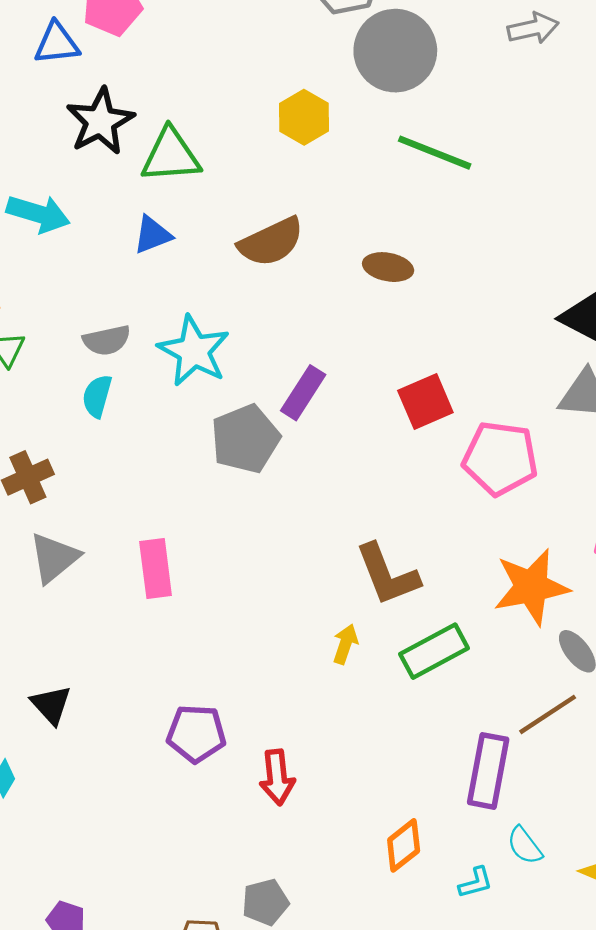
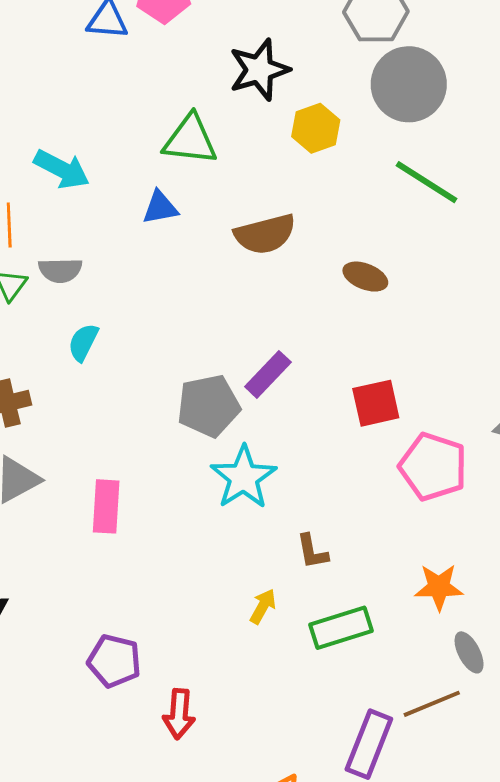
black star: (100, 121) -> (259, 70), moved
gray semicircle: (107, 340) -> (60, 270), moved
cyan star: (194, 351) -> (243, 477), moved
brown L-shape: (387, 575) -> (312, 552), size x0.6
orange star: (531, 587) -> (439, 587), size x0.7

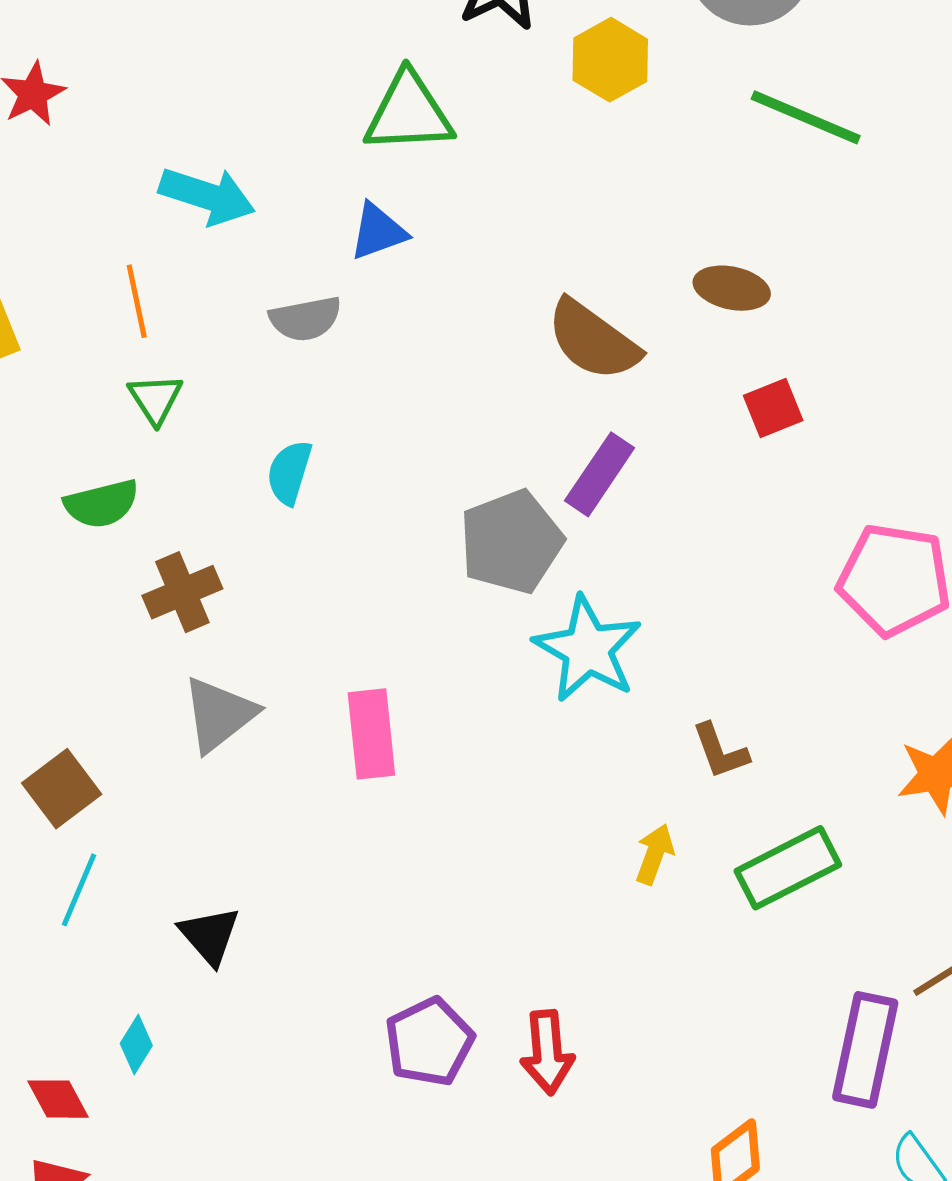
brown semicircle: (265, 234) -> (593, 340), moved, turned 60
gray semicircle: (60, 270) -> (305, 319), moved
red square: (376, 403) -> (773, 408), moved, size x0.7
purple pentagon: (114, 661) -> (429, 1042), moved, turned -30

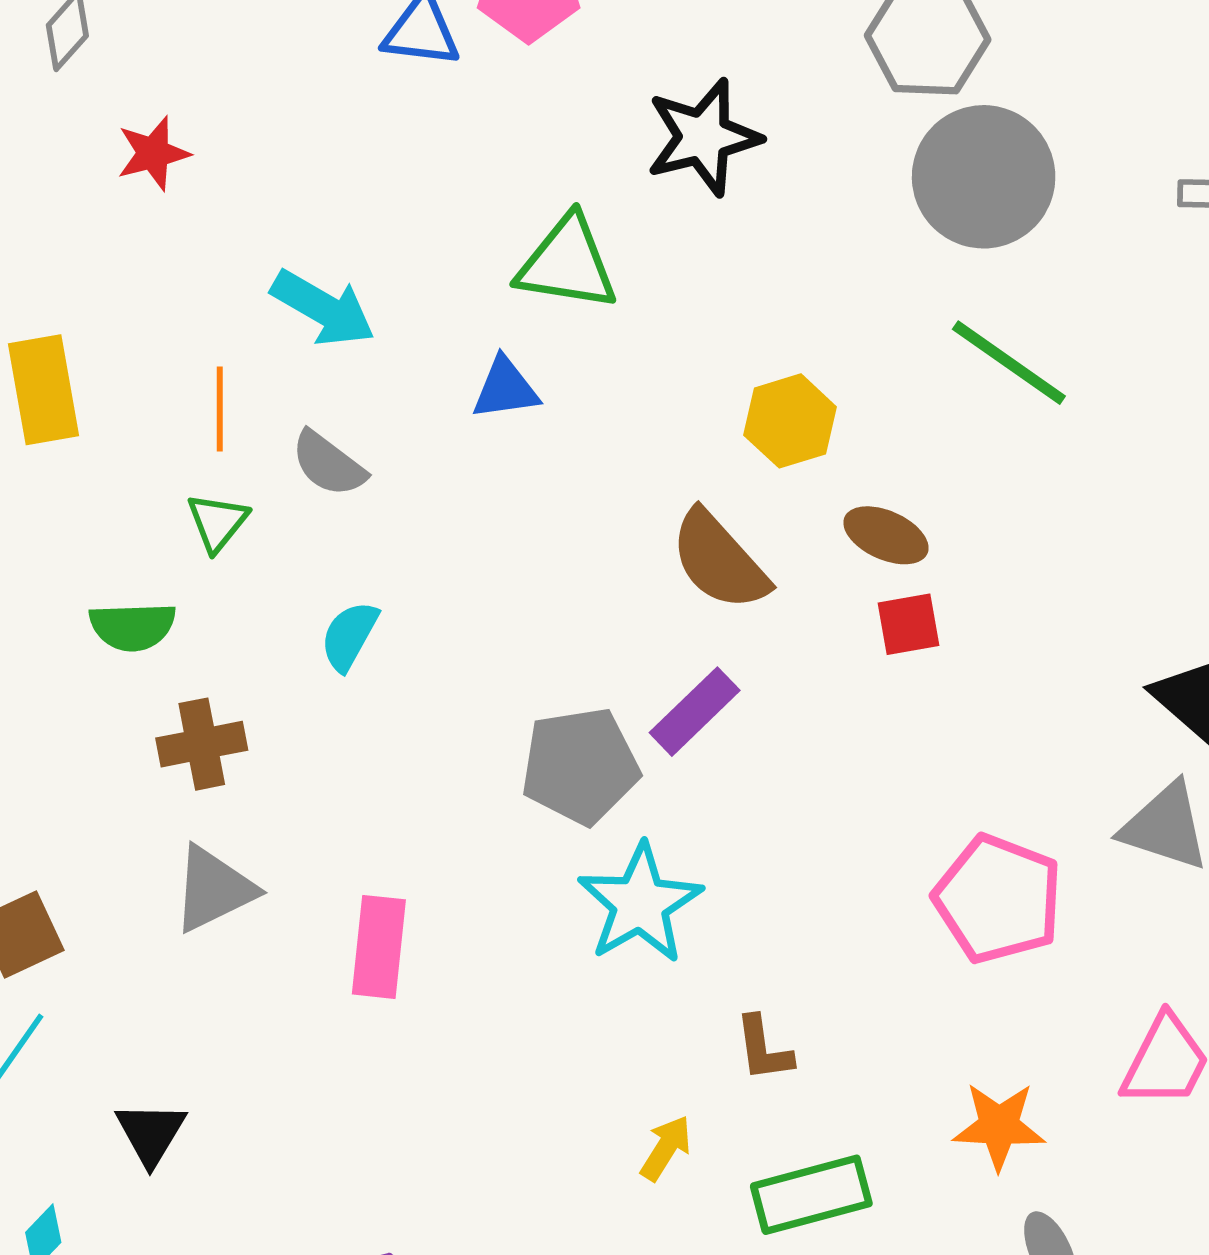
yellow hexagon: (610, 60) -> (790, 421), moved
gray semicircle: (305, 319) -> (328, 464), moved, turned 36
red square: (773, 408) -> (908, 624), moved

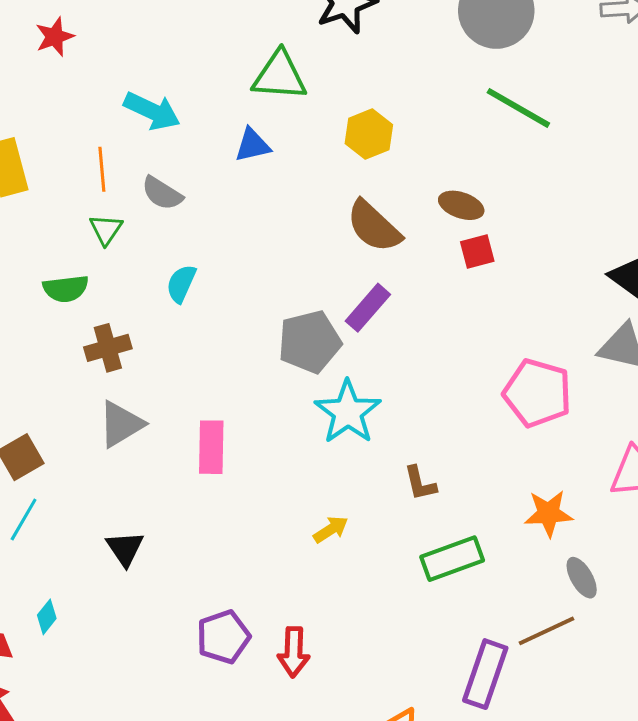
yellow hexagon: (790, 421) -> (369, 134), moved
black triangle: (151, 1133) -> (125, 549), moved
yellow arrow: (666, 1148) -> (331, 530), moved, turned 30

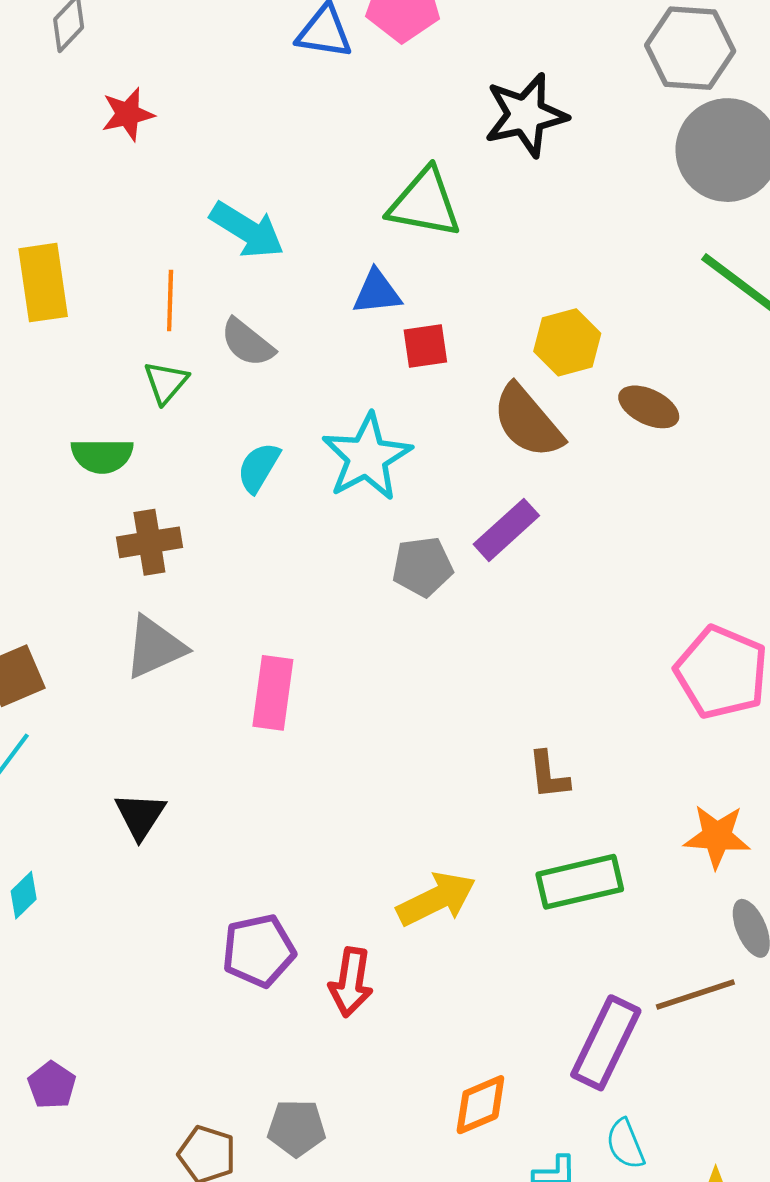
yellow hexagon: (369, 134) -> (567, 342), moved
red square: (477, 251) -> (425, 346), moved
gray pentagon: (310, 342) -> (422, 567), size x0.7
cyan star: (348, 412) -> (367, 457), moved
yellow arrow: (331, 530) -> (436, 899), moved, size x1.6

